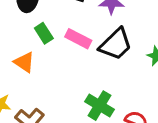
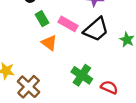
orange triangle: (24, 62) -> (49, 43), moved

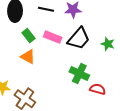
orange triangle: (49, 43) -> (28, 57), moved
green cross: (82, 75) -> (79, 74), moved

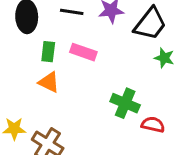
green rectangle: (29, 36) -> (48, 52), turned 48
black trapezoid: (79, 39) -> (150, 24), moved

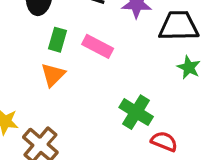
black trapezoid: (150, 24) -> (179, 26), turned -138
orange triangle: (49, 82) -> (53, 75), turned 40

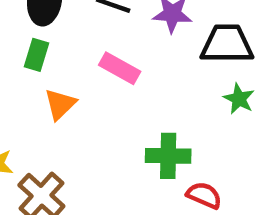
green rectangle: (57, 40) -> (36, 55), moved
green cross: (136, 112) -> (168, 156), turned -32

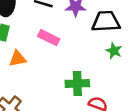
orange triangle: (60, 104) -> (18, 59), turned 36

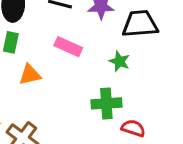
green star: (114, 51) -> (119, 61), moved

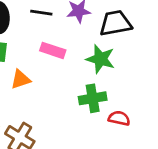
green star: (119, 61) -> (100, 59), size x1.5

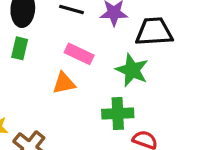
orange triangle: (21, 79) -> (64, 83), moved

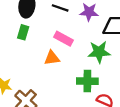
green star: (132, 70) -> (99, 52), turned -30

